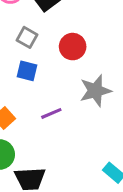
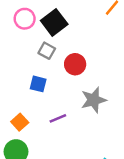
gray square: (27, 37) -> (47, 51), moved

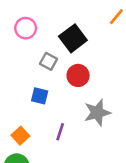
black square: (54, 22) -> (73, 38), moved
purple line: (58, 118) -> (60, 132), turned -49

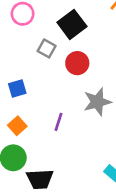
blue square: (40, 96) -> (17, 88), moved, turned -30

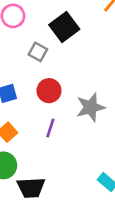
red circle: (77, 63) -> (49, 91), moved

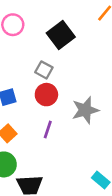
gray square: (38, 52) -> (44, 70), moved

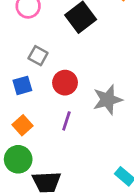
gray square: (44, 70) -> (38, 56), moved

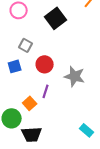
gray star: (108, 100) -> (75, 76), turned 30
orange square: (22, 125) -> (30, 103), moved

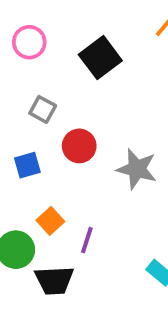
blue square: (15, 66) -> (27, 165), moved
purple line: (46, 91) -> (87, 240), moved

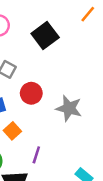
orange square: (50, 221) -> (12, 131), moved

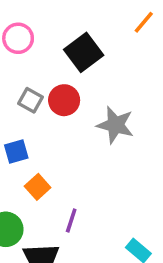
red circle: (31, 93) -> (64, 100), moved
gray star: (69, 108) -> (115, 125), moved

